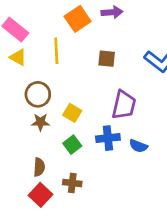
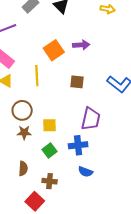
yellow square: (72, 113) -> (50, 125), turned -32
blue semicircle: (138, 146) -> (85, 172), moved
red square: (40, 195) -> (35, 201), moved

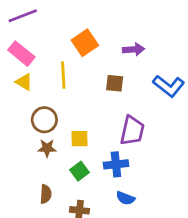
purple arrow: (81, 45) -> (134, 49), moved

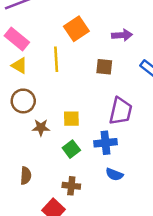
brown circle: (44, 120) -> (23, 101), moved
brown semicircle: (46, 194) -> (26, 176), moved

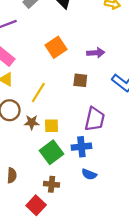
yellow line: (56, 59) -> (38, 93), moved, turned 35
brown star: (41, 128) -> (32, 122), moved
green square: (71, 149) -> (52, 152), size x1.5

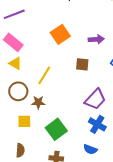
purple trapezoid: (95, 119) -> (95, 99), turned 30
yellow square: (52, 126) -> (24, 121), moved
blue cross: (81, 147) -> (97, 124), moved, turned 36

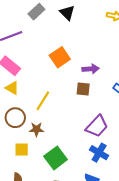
purple arrow: (96, 39) -> (91, 69), moved

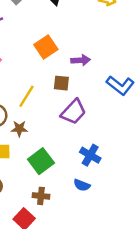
brown square: (83, 89) -> (61, 83), moved
purple trapezoid: (97, 126) -> (73, 112), moved

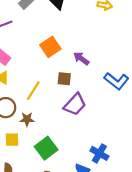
purple arrow: (81, 60) -> (81, 59), turned -140
blue cross: (90, 155) -> (99, 153), moved

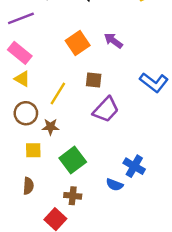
purple arrow: (81, 59) -> (113, 41), moved

